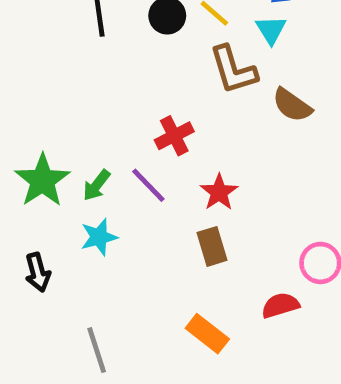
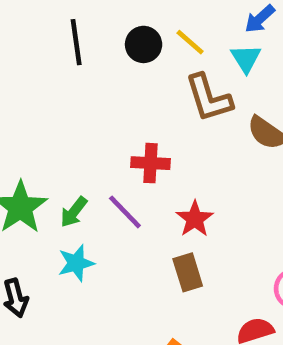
red cross: (174, 136) -> (151, 163), turned 30

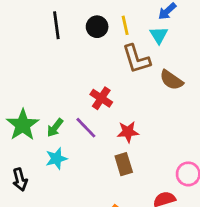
yellow line: (190, 42) -> (125, 25), turned 36
red cross: (151, 163) -> (101, 98), turned 30
red star: (195, 219) -> (128, 132), turned 30

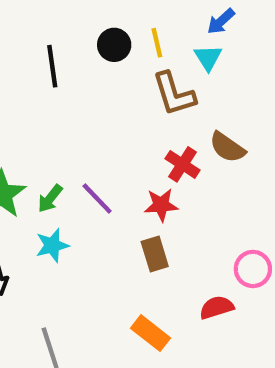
black line: (56, 25) -> (52, 66), moved
brown semicircle: (171, 80) -> (227, 147), moved
red cross: (101, 98) -> (182, 164), moved

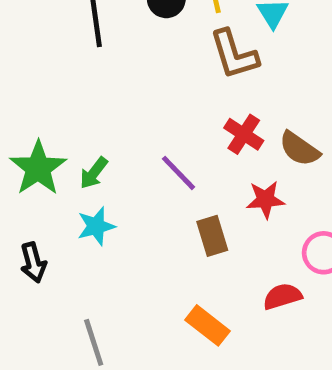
brown semicircle: (227, 147) -> (299, 149), moved
purple line: (97, 199) -> (178, 173), moved
red star: (161, 205) -> (265, 200), moved

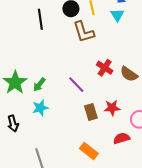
brown L-shape: (234, 54) -> (84, 32), moved
red star: (265, 200) -> (112, 108), moved

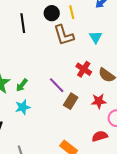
cyan triangle: (117, 15) -> (96, 37), moved
red star: (112, 108) -> (99, 101), moved
brown rectangle: (91, 112) -> (71, 101), moved, turned 49

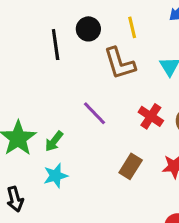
black circle: (52, 13) -> (88, 29), moved
purple line: (57, 85) -> (95, 113), moved

